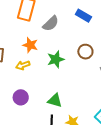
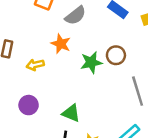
orange star: (30, 45) -> (61, 44), moved
green star: (56, 59) -> (91, 62), moved

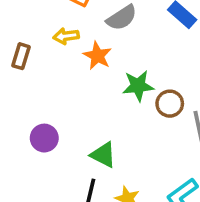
brown circle: (116, 55) -> (170, 104), moved
yellow arrow: (35, 65) -> (66, 36), moved

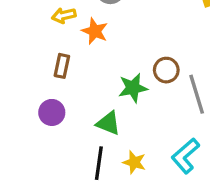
brown rectangle: (21, 56) -> (62, 66), moved
green star: (138, 86) -> (133, 88), moved

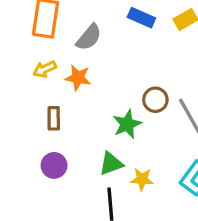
green triangle: (108, 123) -> (111, 164), turned -30
yellow star: (134, 162) -> (142, 179), moved

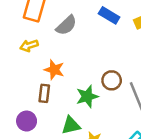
orange star: (78, 78) -> (54, 70), moved
brown rectangle: (54, 118) -> (44, 93), moved

